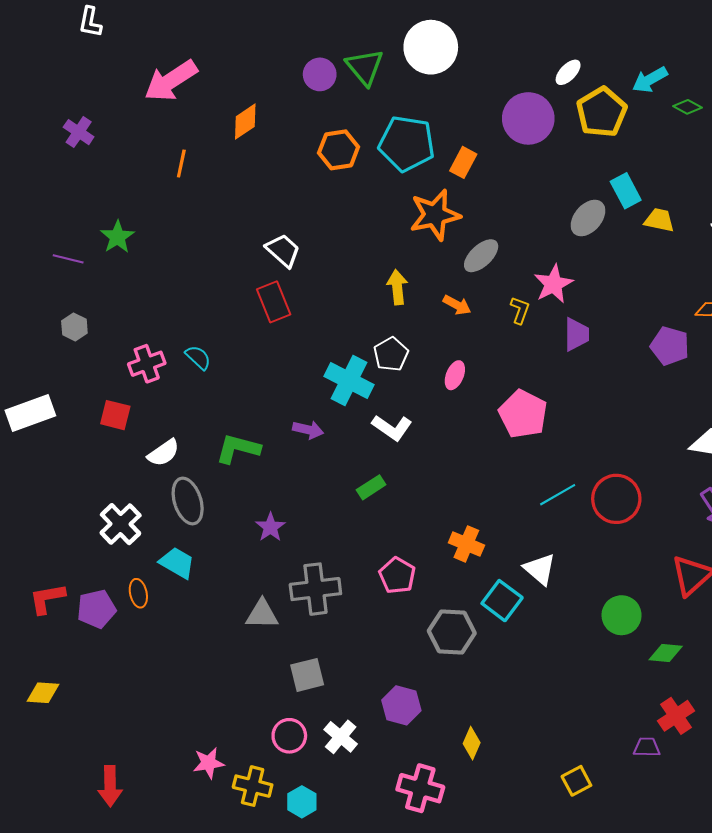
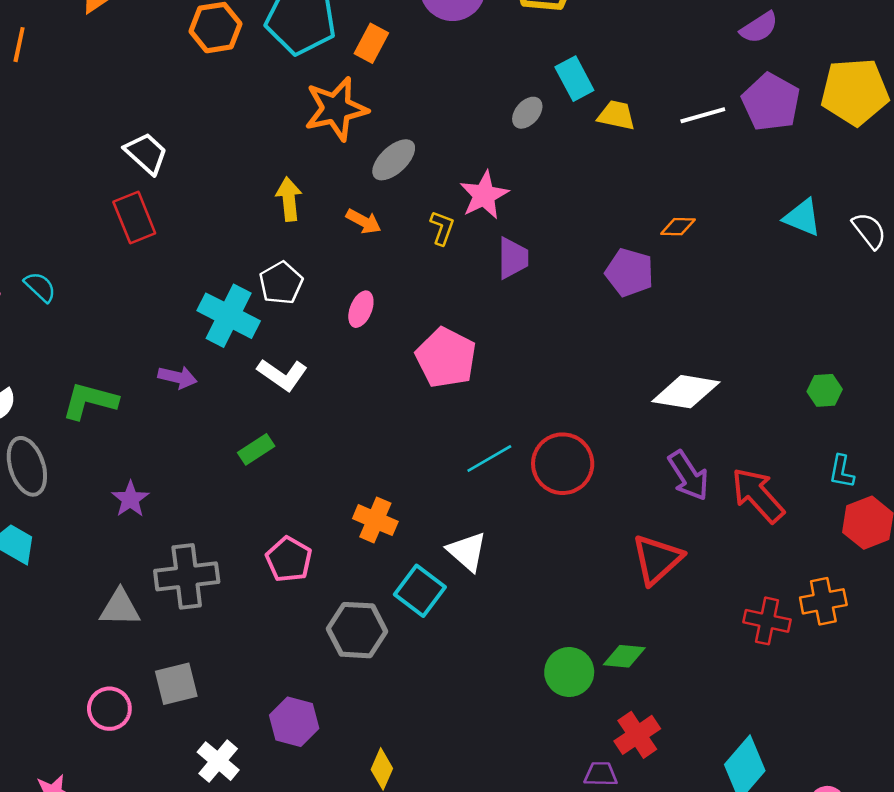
gray ellipse: (588, 218) -> (527, 113), size x0.7
green circle: (622, 615) -> (569, 672), moved
pink circle: (289, 736) -> (109, 709), moved

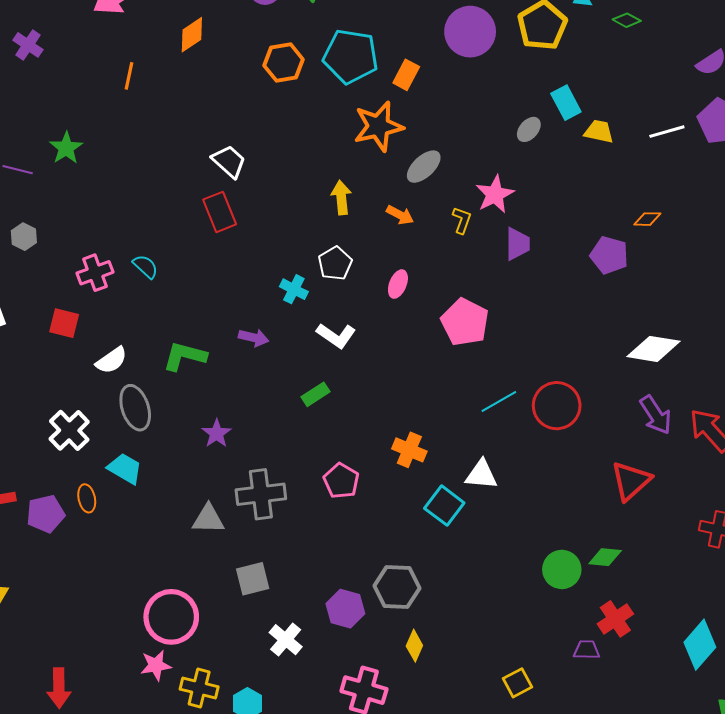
cyan cross: (229, 316) -> (294, 289), size x0.6
white triangle: (467, 551) -> (481, 475), turned -36
gray hexagon: (357, 630) -> (397, 587), moved
pink circle: (109, 709) -> (171, 617), moved, size x1.6

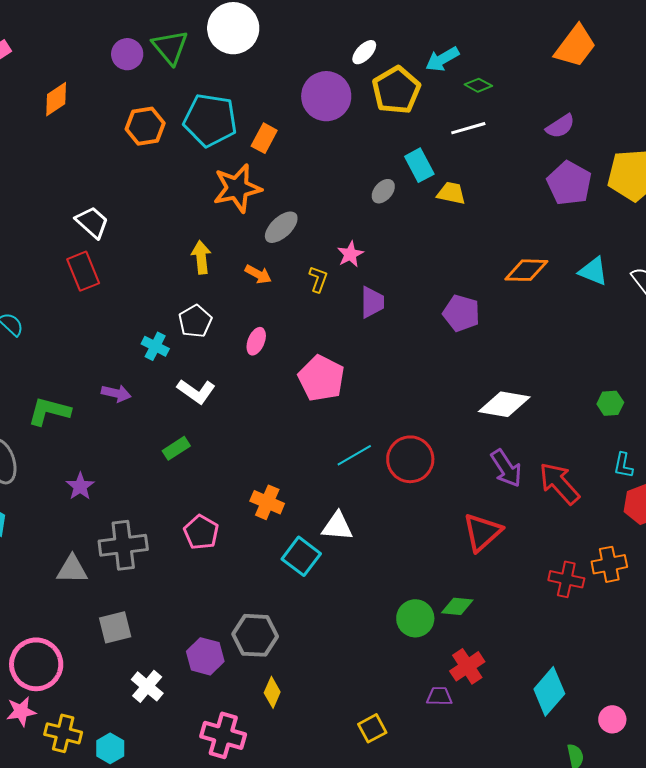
white line: (667, 132) -> (468, 128), moved
pink star: (495, 194) -> (350, 254), size x0.7
orange diamond: (647, 219) -> (526, 270), moved, size x1.6

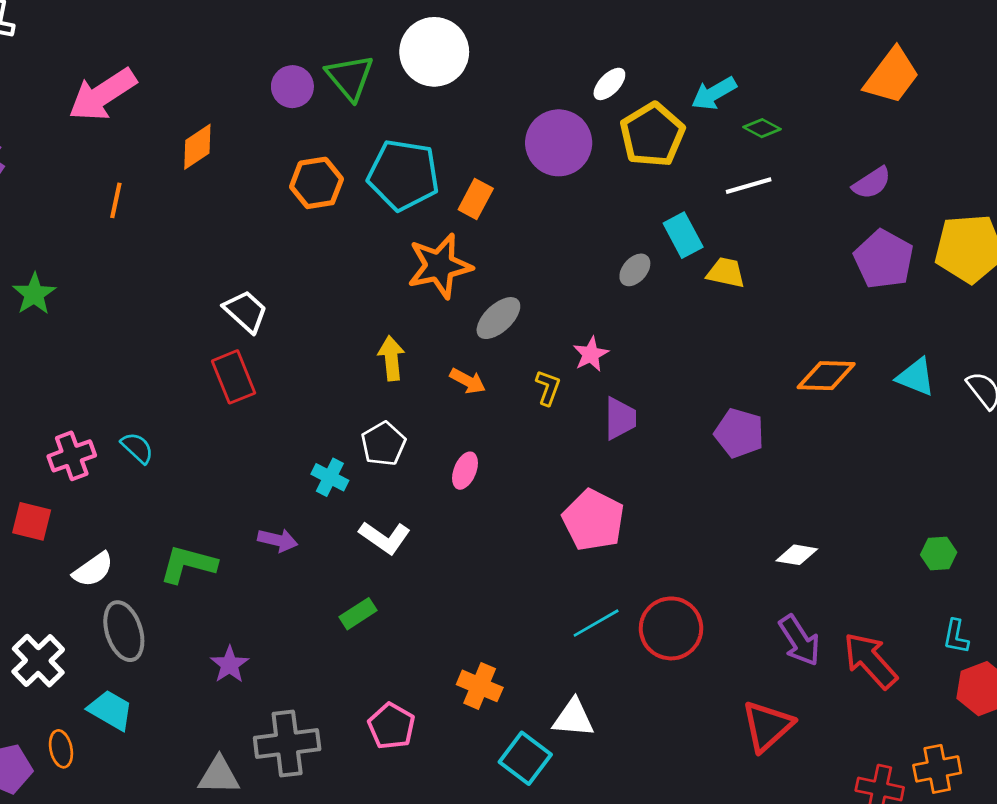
pink pentagon: (321, 378) -> (593, 520), moved
white diamond: (504, 404) -> (797, 555), size x0.6

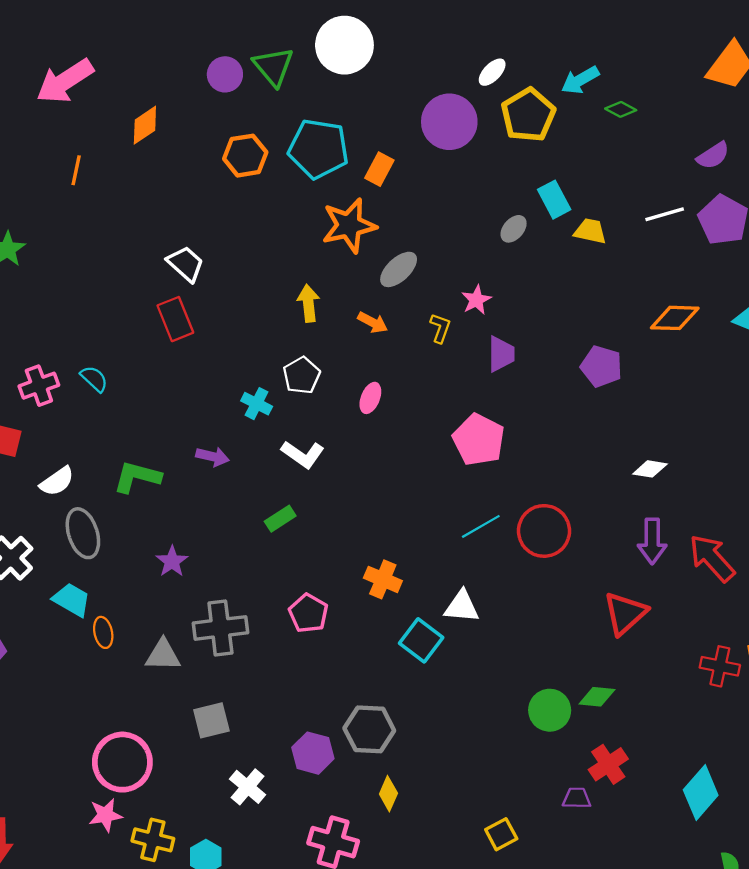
white line: (749, 186) -> (665, 214), moved
purple arrow: (799, 640) -> (652, 541), turned 33
orange ellipse: (61, 749) -> (103, 632), moved

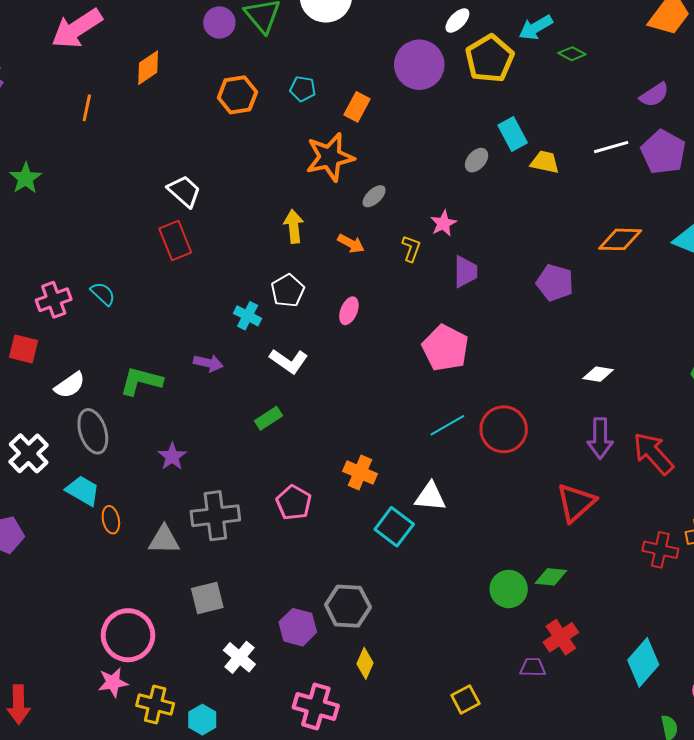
cyan pentagon: (319, 149) -> (303, 89), size x0.5
gray ellipse: (399, 269) -> (374, 196), size x0.7

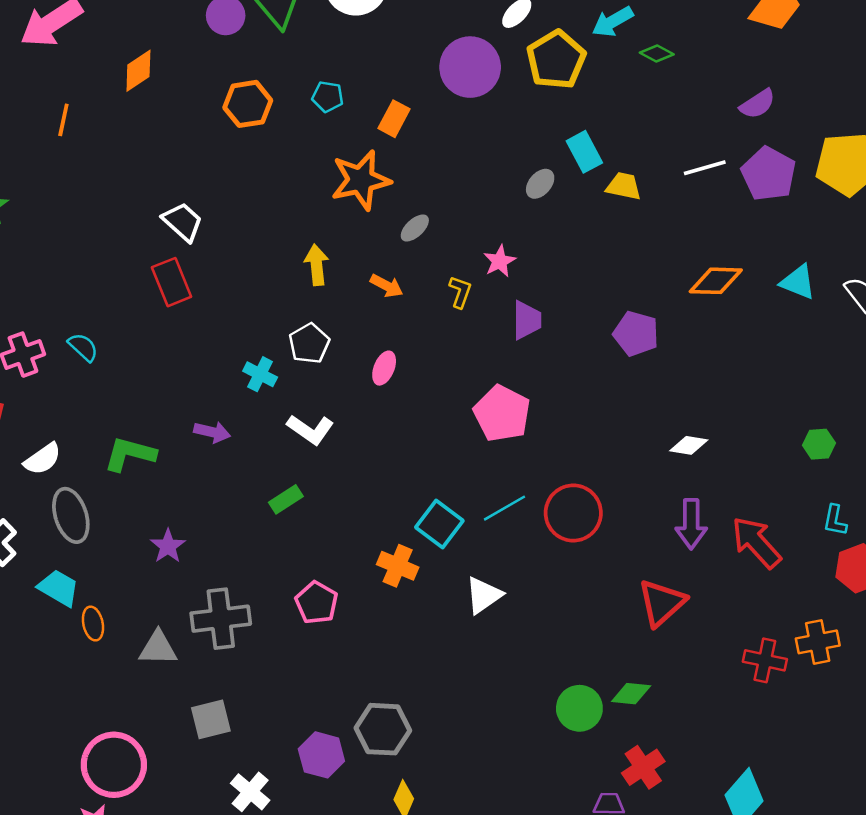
white triangle: (430, 497) -> (484, 595), turned -40
cyan square: (394, 527) -> (439, 524), moved

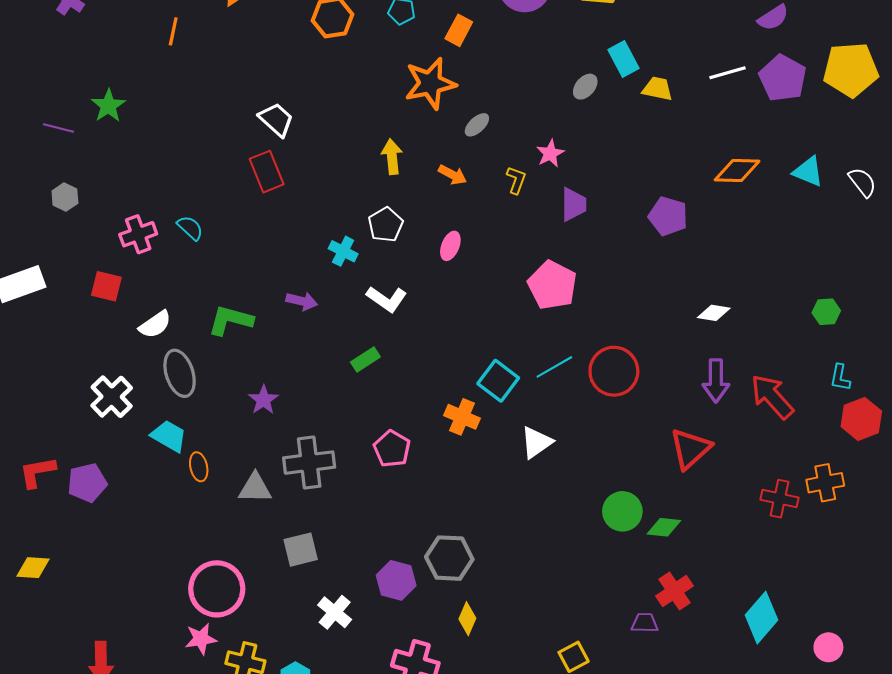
green circle: (579, 708) -> (622, 511), moved

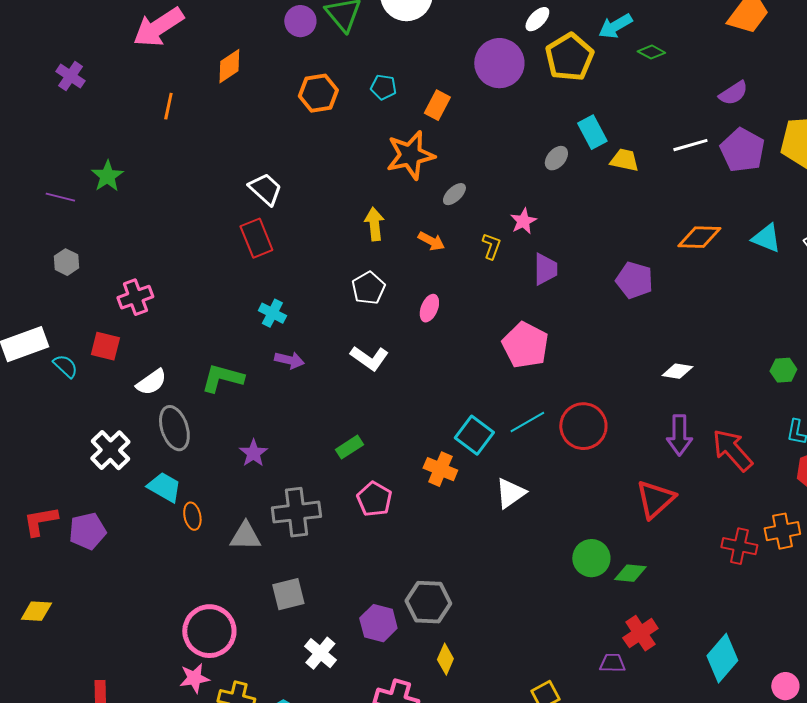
cyan semicircle: (190, 228) -> (65, 366), moved
cyan cross: (343, 251) -> (272, 313), moved
green rectangle: (365, 360) -> (349, 447), moved

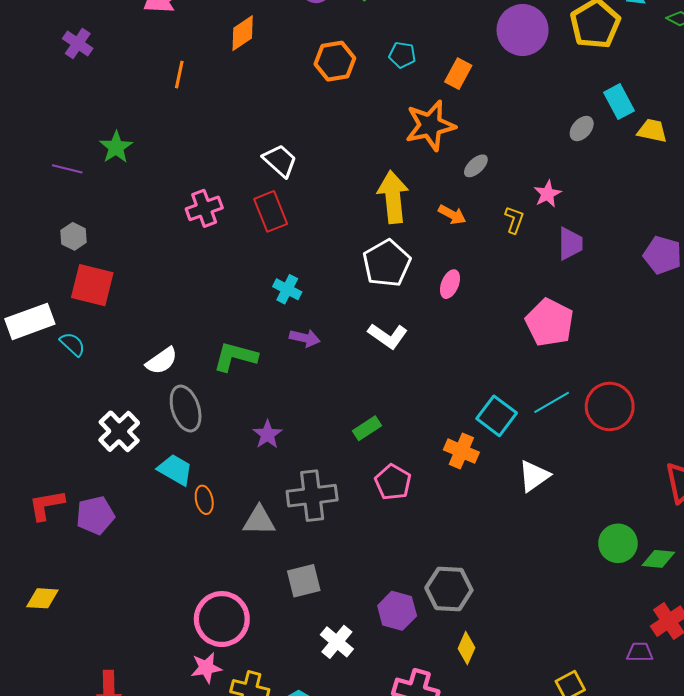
yellow arrow: (374, 224) -> (393, 197), size x1.5
white pentagon: (368, 288) -> (387, 263), size x1.4
pink cross: (135, 297) -> (204, 208), moved
red square: (105, 346) -> (92, 285), moved, size x1.4

